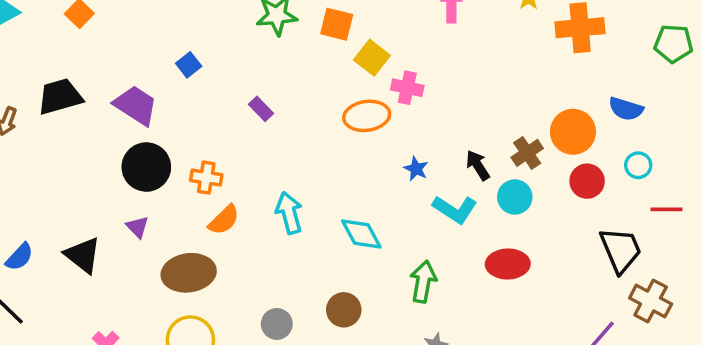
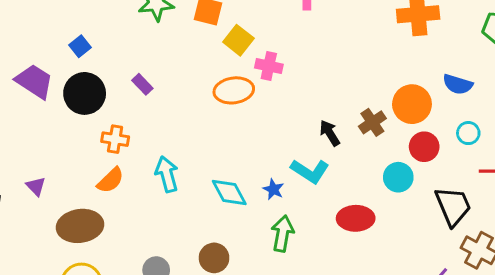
black circle: (146, 167) -> (85, 93), moved
blue star: (416, 169) -> (273, 189), moved
orange cross: (206, 178) -> (115, 139), moved
cyan circle: (515, 197) -> (398, 177), moved

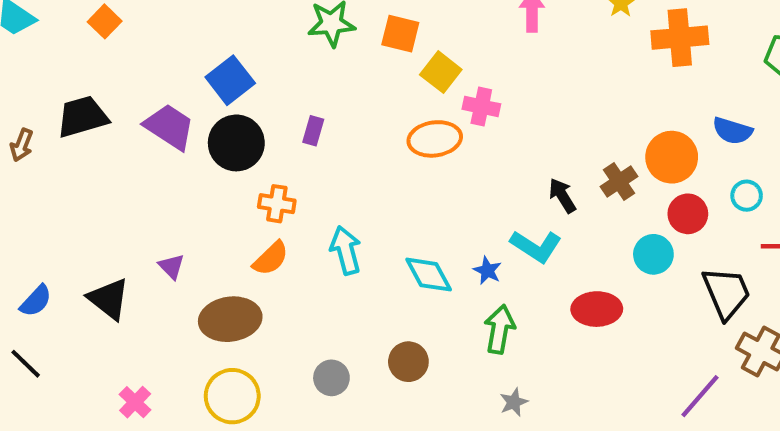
blue square: (80, 46) -> (230, 80), size x1.6
purple rectangle: (142, 84) -> (313, 131), turned 60

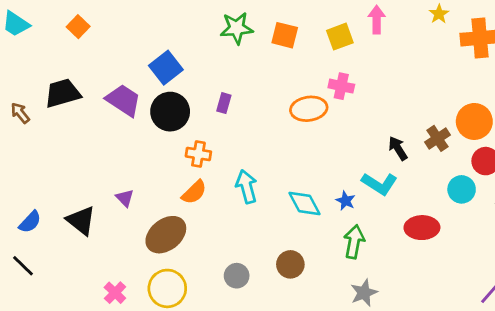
yellow square: (441, 72) -> (340, 37), moved, turned 32
brown arrow: (22, 145) -> (20, 113), turned 120
brown ellipse: (230, 319) -> (166, 235), turned -30
pink cross: (135, 402) -> (115, 293), moved
gray star: (514, 402) -> (364, 293), size x1.4

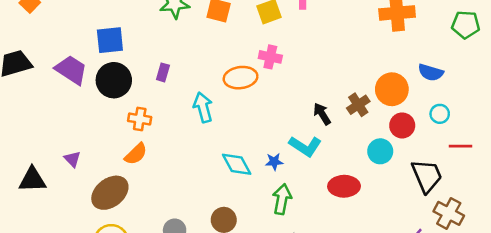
blue square: (166, 68) -> (110, 40), turned 32
cyan arrow: (247, 187) -> (203, 107), moved
blue star: (346, 201) -> (274, 162), turned -30
black triangle: (81, 221) -> (32, 180), turned -40

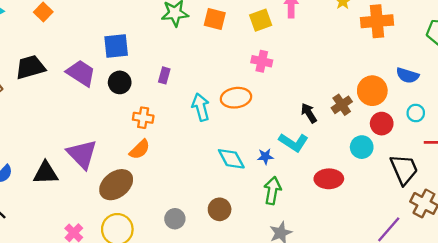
orange ellipse: (241, 78) -> (236, 98), moved
black circle: (114, 80) -> (120, 82), size x0.7
purple triangle: (72, 159) -> (82, 154), size x2.0

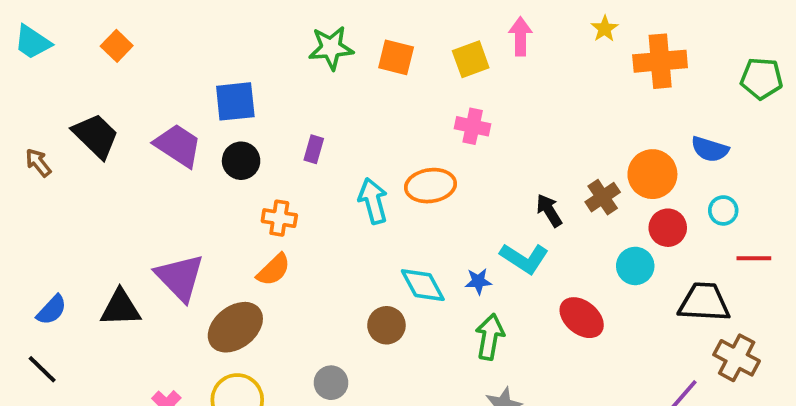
black trapezoid: (30, 67) -> (96, 136), turned 60
black trapezoid: (404, 169) -> (704, 302), turned -64
red ellipse: (329, 179) -> (582, 318), turned 40
brown circle: (220, 209) -> (386, 325), moved

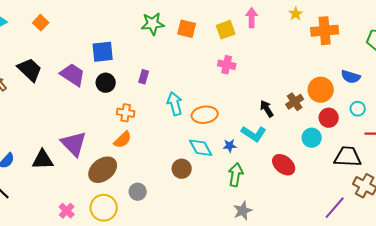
orange ellipse: (430, 186) -> (205, 115), moved
gray circle: (331, 383) -> (138, 192), moved

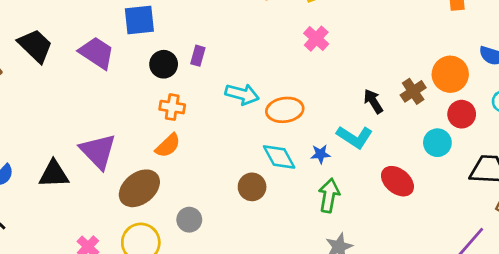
pink cross: (227, 65) -> (316, 39), turned 30
black circle: (106, 83) -> (164, 64), moved
cyan arrow: (175, 104) -> (242, 94), turned 120

